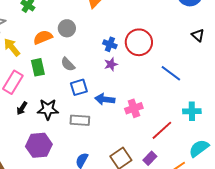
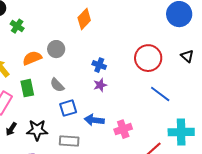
red circle: (139, 42) -> (148, 58), moved
cyan cross: (192, 111) -> (181, 132), size x1.4

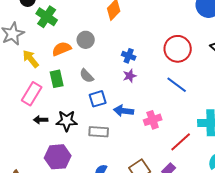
green cross: (17, 26) -> (47, 17), size x1.5
blue line: (160, 94) -> (177, 85), moved
black arrow: (11, 129) -> (41, 120), turned 56

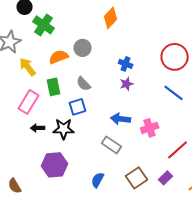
blue square: (98, 99) -> (78, 107), moved
gray rectangle: (99, 132) -> (112, 145), moved, turned 30

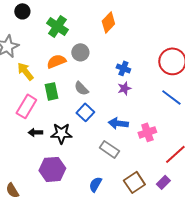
green cross: (44, 25) -> (57, 26), moved
blue square: (78, 107) -> (85, 112), moved, turned -30

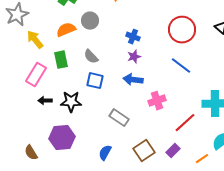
blue square: (85, 112) -> (95, 81), turned -30
blue arrow: (118, 123) -> (133, 80), moved
brown semicircle: (12, 190) -> (31, 153), moved

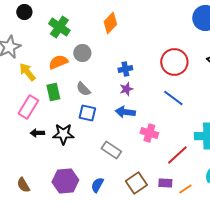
blue cross: (133, 37) -> (125, 69), turned -32
pink cross: (157, 101) -> (149, 133), turned 36
purple hexagon: (62, 138) -> (65, 181), moved
purple rectangle: (173, 151) -> (165, 183), turned 48
orange line: (202, 159) -> (185, 189), moved

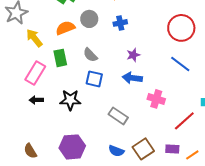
blue cross: (125, 69) -> (120, 23), moved
black arrow: (37, 133) -> (36, 100), moved
blue semicircle: (97, 185) -> (116, 151), moved, turned -98

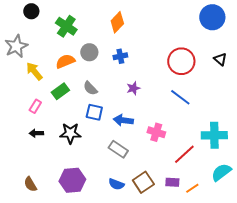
green rectangle: (60, 58) -> (60, 91), turned 66
pink rectangle: (35, 73) -> (35, 106), size x0.6
blue arrow: (132, 78) -> (123, 120), moved

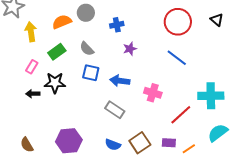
blue cross: (120, 56) -> (117, 25), moved
yellow arrow: (34, 71) -> (31, 32), turned 30
black star: (70, 133) -> (55, 83), moved

